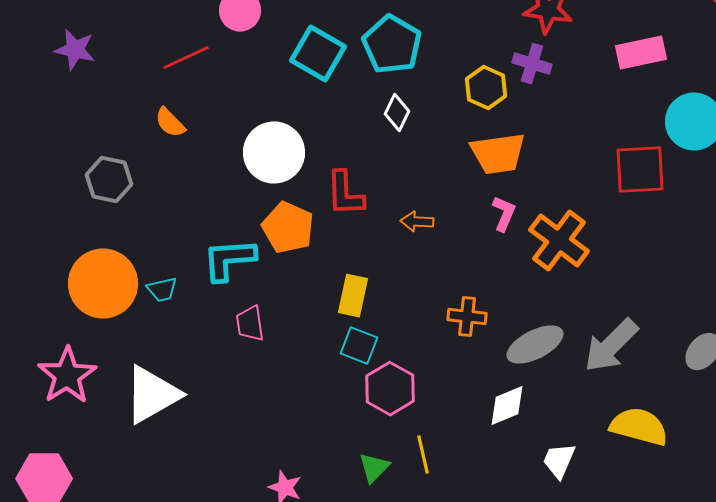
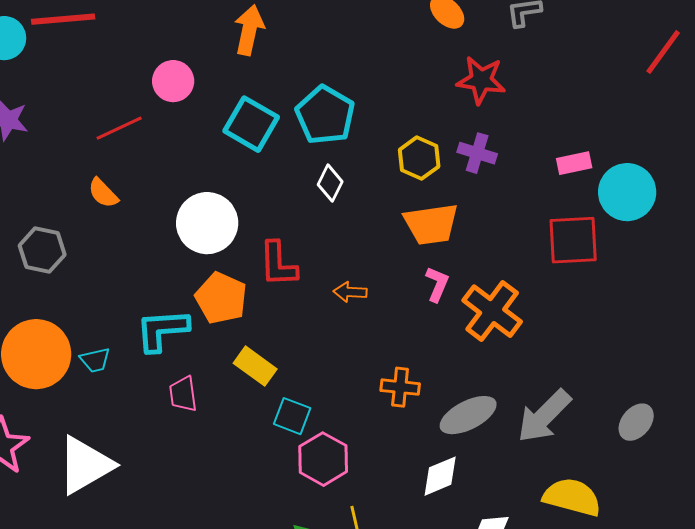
pink rectangle: (641, 53) -> (574, 163), moved, size x0.7
purple cross: (532, 64) -> (477, 153), moved
yellow rectangle: (353, 296) -> (255, 366), moved, turned -66

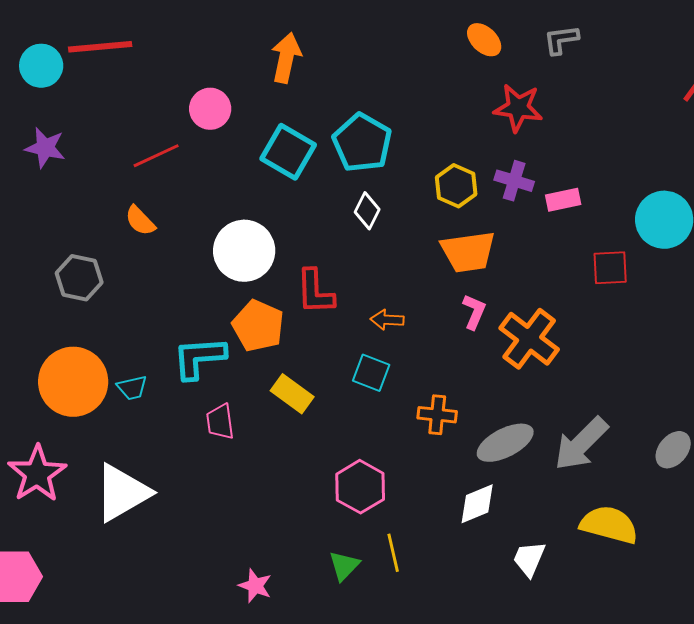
pink rectangle: (574, 163) -> (563, 200), moved
red square: (573, 240) -> (610, 268), size x0.7
cyan square: (292, 416) -> (371, 373), moved

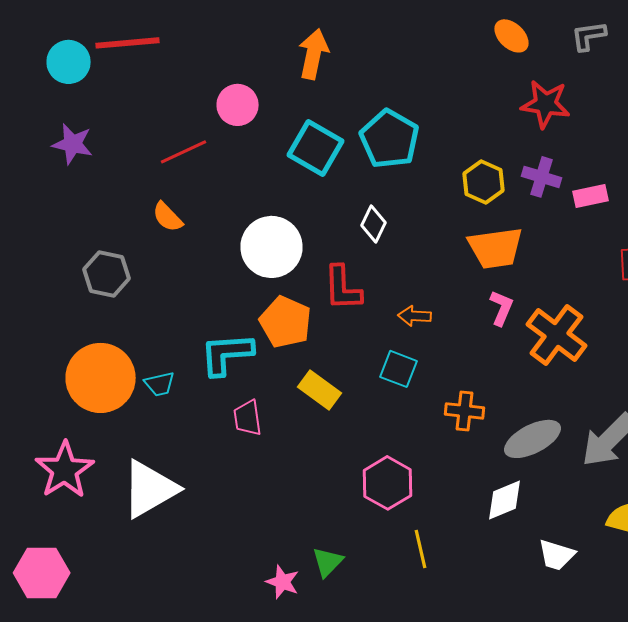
white diamond: (367, 211) -> (374, 224), moved
white trapezoid: (529, 559) -> (556, 555), turned -96
green triangle: (344, 566) -> (328, 562), moved

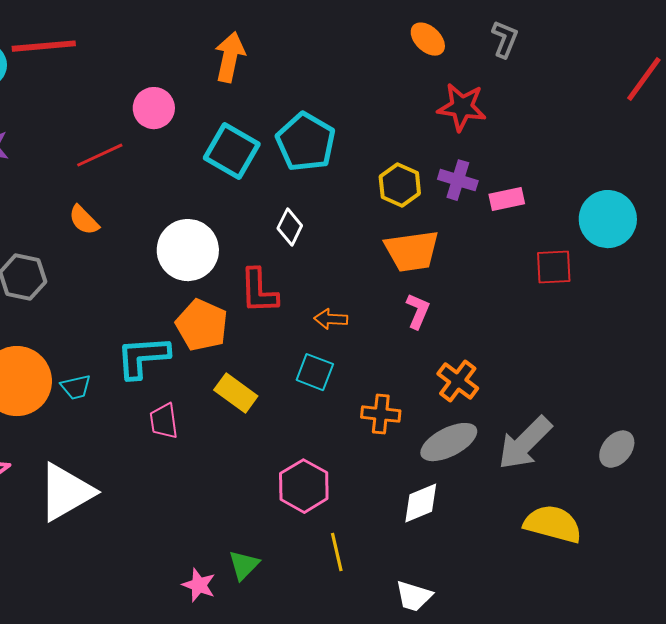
gray L-shape: (588, 36) -> (505, 39), turned 120
orange cross: (556, 335) -> (458, 381), moved, size x0.7
white trapezoid: (556, 555) -> (414, 596), moved

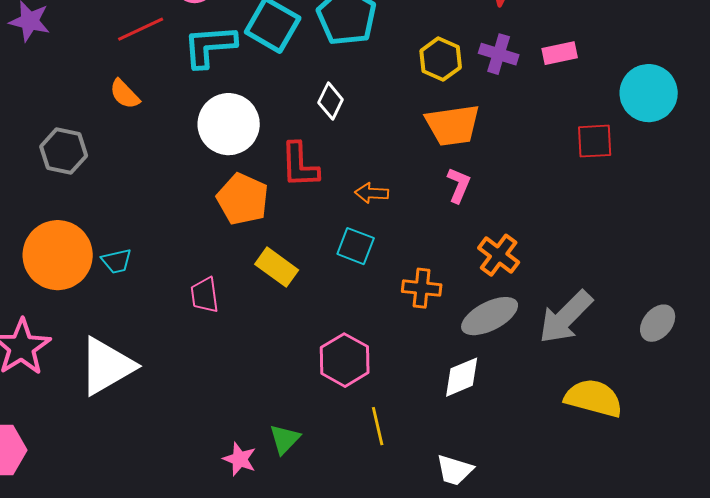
pink rectangle: (507, 199) -> (560, 53), moved
cyan L-shape: (143, 357) -> (210, 46), moved

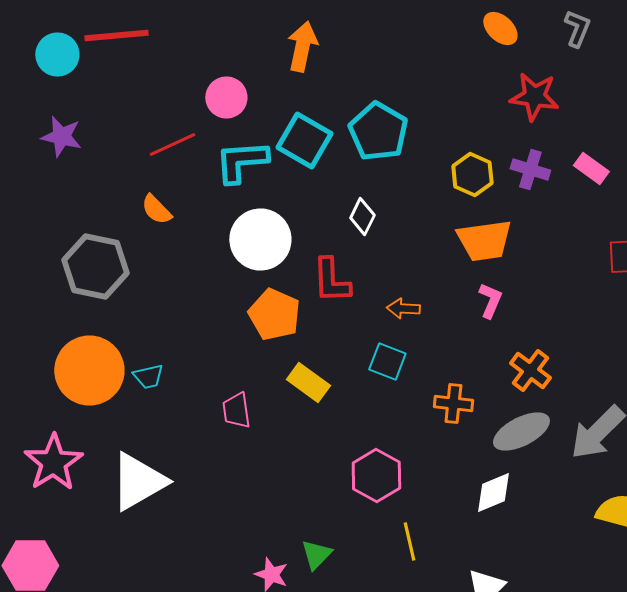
pink rectangle: (560, 53) -> (591, 168), turned 48
gray hexagon: (64, 151) -> (95, 266), size x1.4

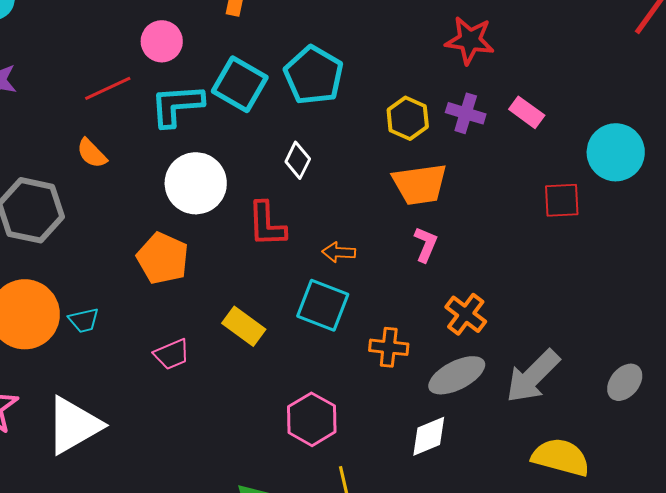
orange pentagon: (274, 314) -> (163, 258), moved
cyan square: (387, 362) -> (323, 305), size x1.4
pink trapezoid: (236, 410) -> (172, 354), turned -105

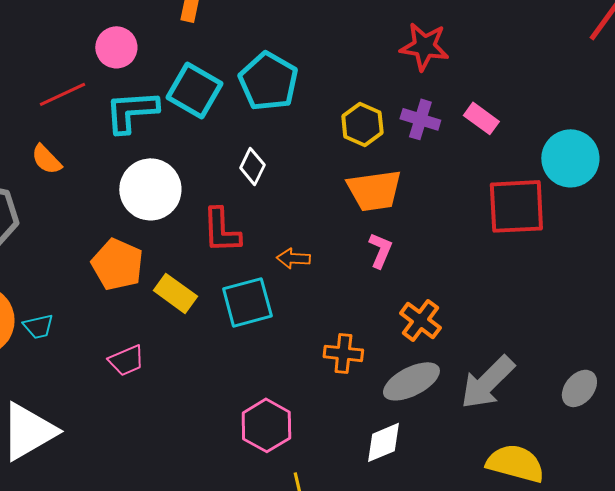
red square: (562, 200) -> (516, 206), size x1.6
cyan square: (323, 305) -> (247, 302), moved, turned -36
yellow rectangle: (244, 326) -> (175, 293), moved

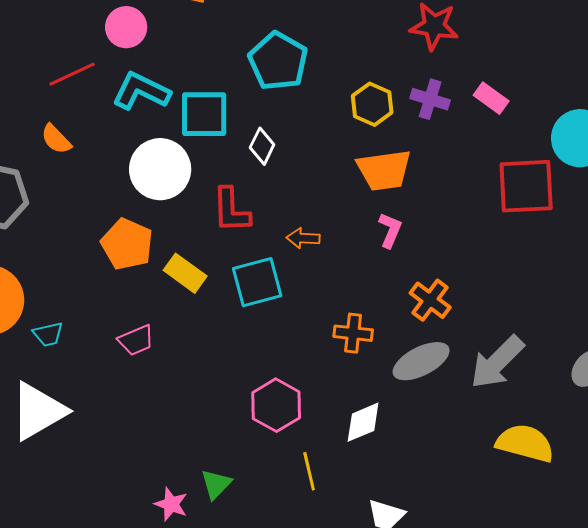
cyan square: (194, 90) -> (204, 114), moved, turned -30
cyan L-shape: (131, 111) -> (141, 91), turned 30
cyan trapezoid: (38, 326) -> (48, 334), moved
white diamond: (383, 442) -> (363, 422), moved

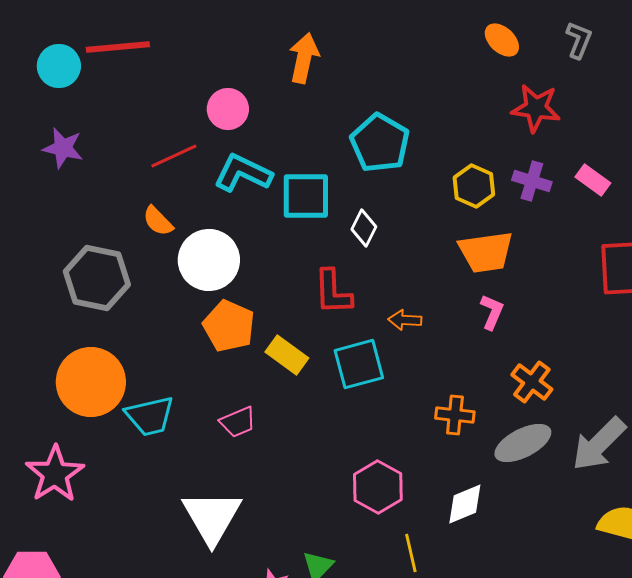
white circle: (160, 169) -> (209, 260), moved
cyan trapezoid: (48, 334) -> (150, 416), size x1.6
white triangle: (38, 411) -> (212, 517), moved, turned -30

